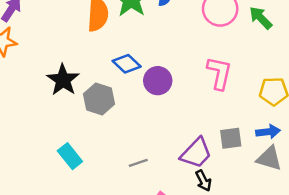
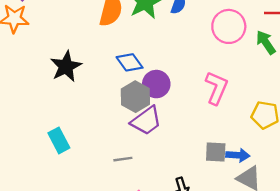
gray hexagon: (99, 99) -> (135, 97), moved
blue arrow: (268, 132) -> (238, 155), moved
purple trapezoid: (196, 153) -> (146, 121), moved

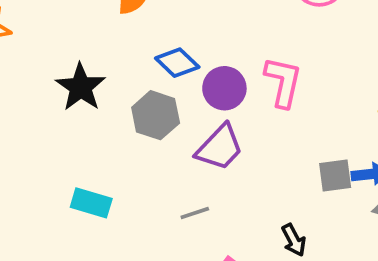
pink L-shape: (216, 88) -> (283, 82), moved
gray hexagon: (135, 97) -> (156, 115), moved
cyan rectangle: (59, 140) -> (91, 203), turned -35

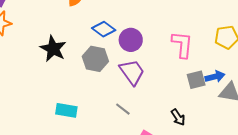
pink L-shape: (283, 82) -> (182, 45), moved
purple trapezoid: (220, 147) -> (132, 72), turned -72
gray line: (195, 213) -> (123, 109), turned 63

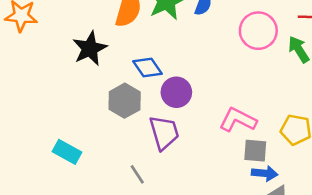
pink L-shape: (182, 45) -> (238, 120), turned -88
black star: (53, 49) -> (90, 48), moved
gray square: (196, 80) -> (255, 151), moved

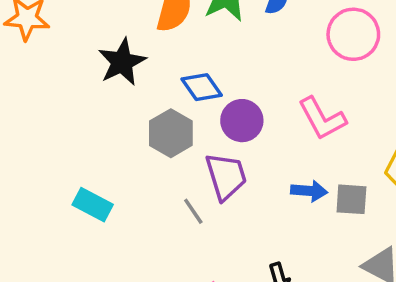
pink L-shape: (238, 120) -> (322, 118), moved, turned -144
blue arrow: (265, 173) -> (309, 191), moved
gray line: (137, 174) -> (193, 211), moved

